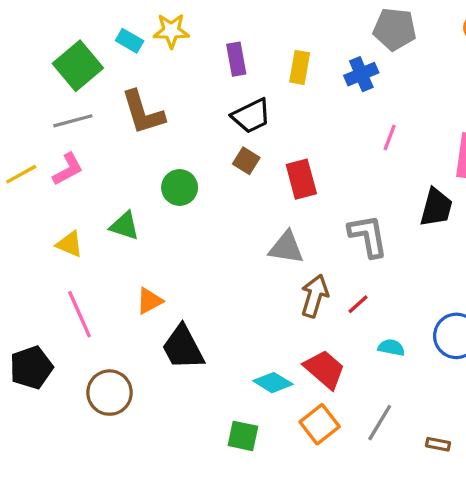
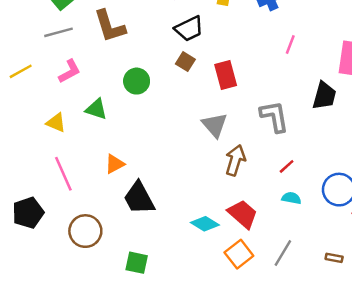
pink L-shape: (68, 169) -> (69, 71), moved
gray triangle: (286, 248) -> (215, 125), turned 40
red line: (358, 304) -> (287, 166), moved
green square: (243, 436) -> (137, 263), moved
brown rectangle: (438, 444) -> (334, 258), moved

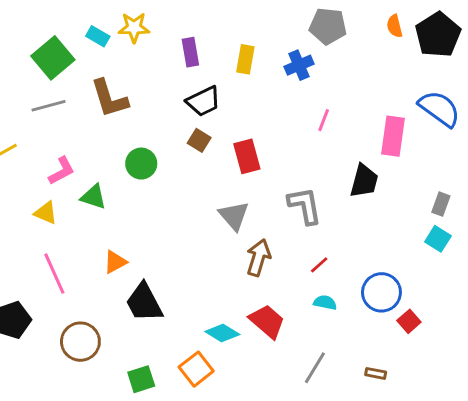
pink L-shape: (69, 71) -> (62, 171), moved
orange square: (239, 254) -> (196, 369), moved
green square: (137, 263) -> (141, 379), turned -30

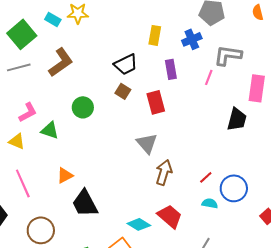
purple rectangle: (190, 52) -> (171, 69), moved
brown L-shape: (109, 98) -> (61, 62), turned -108
gray L-shape: (305, 206) -> (228, 55), moved, turned -72
blue circle: (381, 292) -> (234, 188), moved

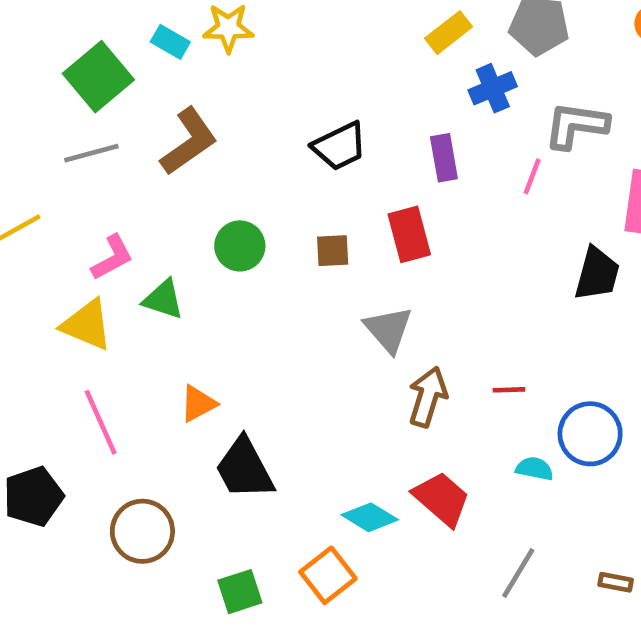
yellow rectangle: (155, 35) -> (449, 33), moved, turned 42
brown square: (123, 91) -> (333, 251), moved, turned -35
yellow triangle: (17, 141) -> (87, 325), size x1.4
red line: (206, 177) -> (509, 390), moved, turned 40

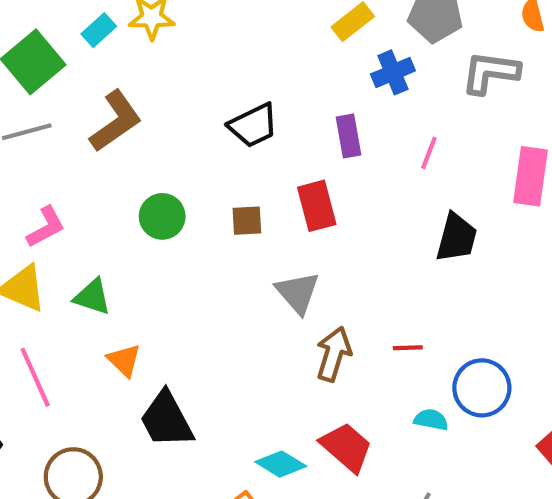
cyan rectangle: (170, 42) -> (99, 30), turned -72
gray L-shape: (576, 125) -> (490, 72), moved
black trapezoid: (597, 274) -> (456, 238), moved
green triangle: (163, 299) -> (92, 297), moved
orange triangle: (198, 404) -> (124, 360), turned -48

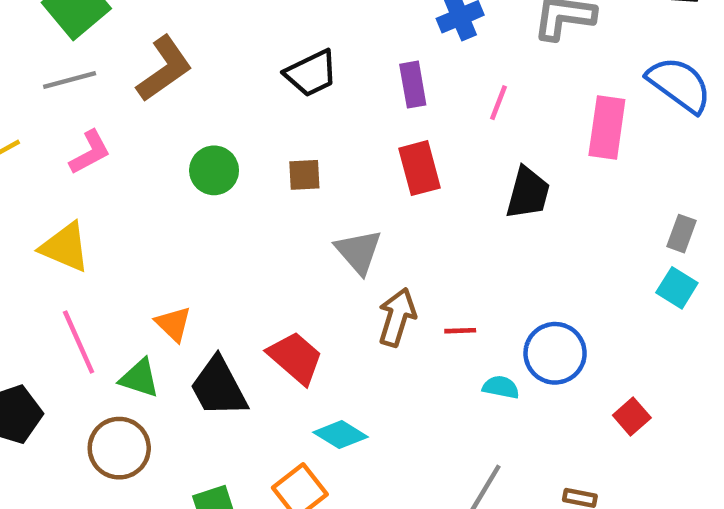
red rectangle: (317, 206) -> (420, 168), moved
pink L-shape: (46, 227) -> (90, 152), moved
green triangle: (92, 297) -> (140, 378), moved
red line: (408, 348) -> (460, 331), moved
red trapezoid: (346, 447) -> (295, 358), moved

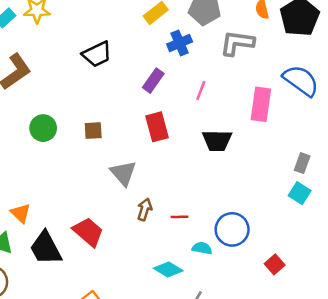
black trapezoid: (311, 73) -> (97, 54), moved
purple rectangle: (413, 85) -> (153, 81), turned 45
black trapezoid: (528, 193) -> (217, 141), turned 76
brown arrow: (397, 317) -> (144, 209), size x0.7
cyan diamond: (341, 435) -> (168, 269), moved

